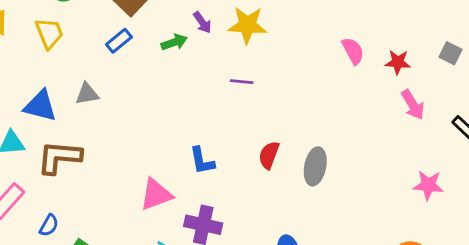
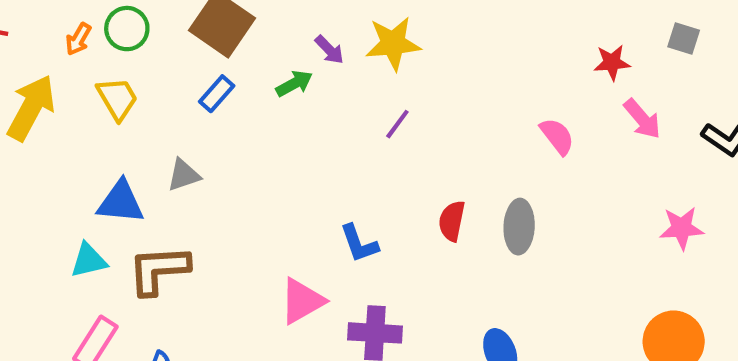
pink semicircle: (353, 51) -> (557, 136), moved
purple line: (242, 82) -> (397, 124), turned -50

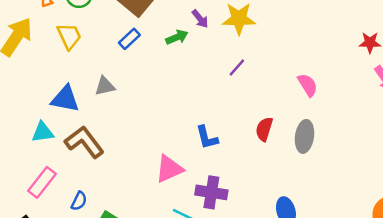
pink semicircle: (557, 136) -> (308, 85), moved
brown L-shape: (159, 270) -> (84, 142), turned 51

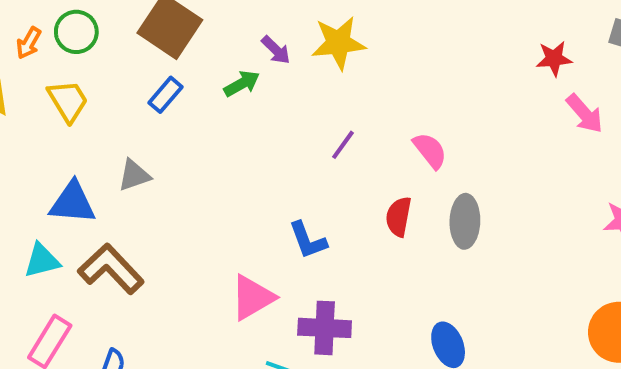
purple line: (237, 68) -> (343, 145), moved
pink semicircle: (308, 85) -> (430, 151), moved

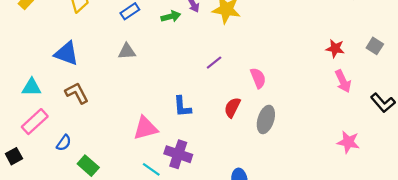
gray triangle: (134, 175) -> (127, 51), moved
cyan triangle: (42, 260) -> (32, 87), moved
brown L-shape: (111, 269) -> (77, 93), size x0.7

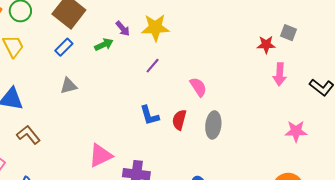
gray square: (375, 46) -> (289, 33), moved
purple line: (214, 63) -> (153, 66), moved
pink arrow: (343, 81) -> (280, 74), turned 40
blue L-shape: (182, 107) -> (149, 115), moved

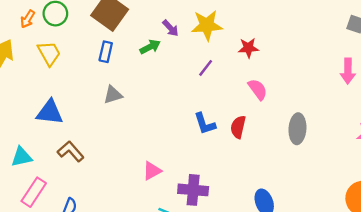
red star: (266, 45) -> (248, 48), moved
blue rectangle: (64, 47) -> (106, 52), turned -30
gray ellipse: (213, 125) -> (297, 129), moved
pink triangle: (100, 155) -> (152, 171), size x0.7

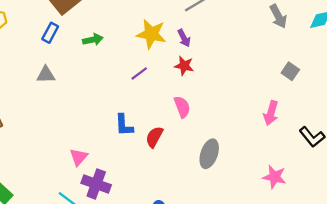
purple arrow: (170, 28) -> (184, 38), moved
pink triangle: (152, 171) -> (79, 157), moved, turned -36

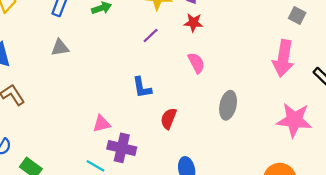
pink arrow: (271, 113) -> (283, 58), size x1.5
red semicircle: (154, 137) -> (169, 119), moved
pink triangle: (79, 157) -> (102, 124), turned 42
pink star: (275, 177) -> (294, 120), size x1.5

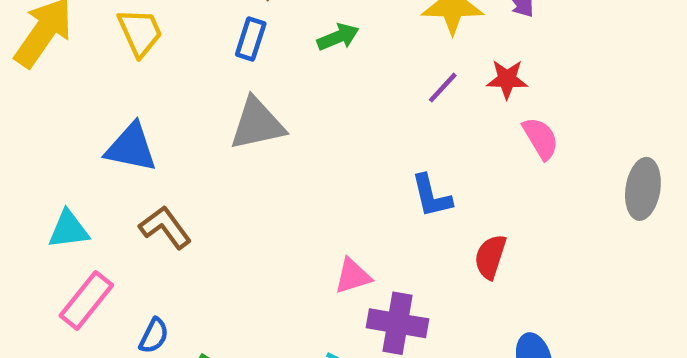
red star: (193, 23) -> (507, 79), moved
gray triangle: (60, 48) -> (257, 124), size x1.5
gray ellipse: (228, 105) -> (643, 189), moved

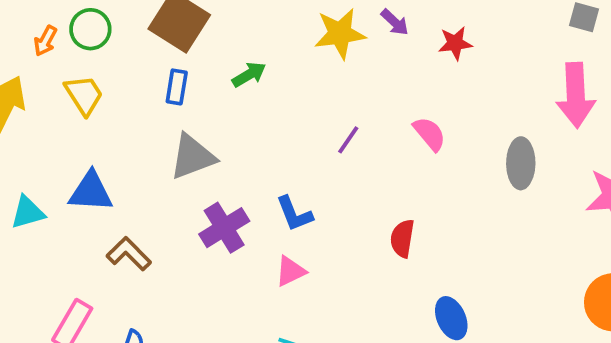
red star: (507, 79) -> (455, 43), moved
purple line: (443, 88) -> (348, 140), moved
blue L-shape: (431, 196) -> (294, 214), moved
cyan triangle: (69, 230) -> (28, 212), moved
purple cross: (397, 323) -> (224, 228), moved, turned -33

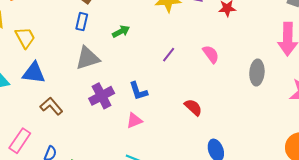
green arrow: (249, 75) -> (121, 31), moved
yellow trapezoid: (84, 95) -> (25, 38), moved
red semicircle: (402, 238) -> (193, 107), turned 120

